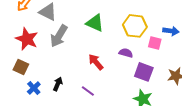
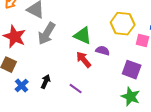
green triangle: (95, 23) -> (83, 36), moved
purple semicircle: (126, 53) -> (103, 51), moved

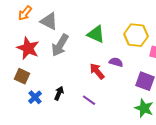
green triangle: (83, 36) -> (96, 34), moved

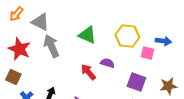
gray arrow: (60, 45) -> (51, 46), turned 125

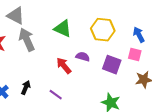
blue arrow: (163, 41) -> (139, 35), turned -126
pink square: (147, 53) -> (135, 55), moved
purple square: (136, 82) -> (112, 65), moved

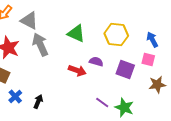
red arrow: (64, 66) -> (77, 71), turned 150
black arrow: (26, 88) -> (38, 102), moved
purple line: (56, 95) -> (102, 103), moved

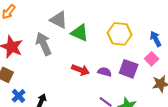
gray triangle: (29, 21) -> (59, 20), moved
pink square: (148, 60) -> (152, 59), turned 32
purple semicircle: (96, 62) -> (105, 72), moved

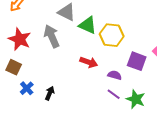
yellow hexagon: (120, 34) -> (112, 35), moved
purple semicircle: (105, 72) -> (115, 75), moved

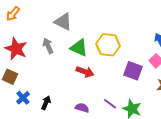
green triangle: (88, 25) -> (79, 48), moved
gray arrow: (52, 36) -> (48, 46), size x0.7
purple semicircle: (115, 75) -> (82, 108), moved

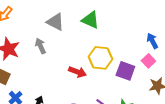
yellow hexagon: (108, 45) -> (100, 58), moved
green triangle: (79, 48) -> (90, 20), moved

